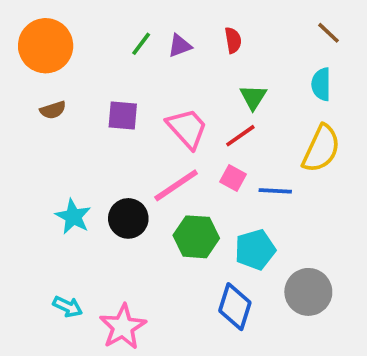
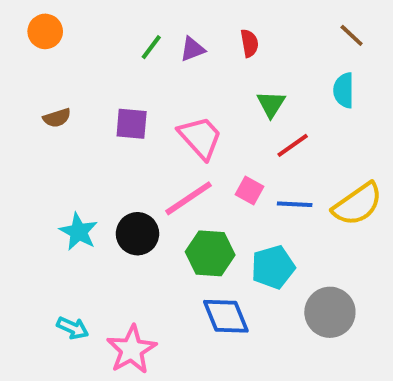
orange circle: (46, 46) -> (45, 31), moved, size x0.6
red line: (240, 136) -> (293, 145), moved
yellow semicircle: (321, 149) -> (357, 204), moved, turned 30
blue diamond: (235, 307) -> (226, 316), moved, turned -39

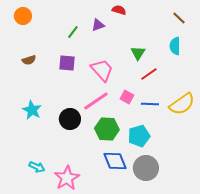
red semicircle: (249, 43) -> (119, 10), moved, turned -64
green line: (151, 47) -> (73, 32), moved
cyan star: (79, 232) -> (32, 110), moved
gray circle: (330, 312) -> (146, 168), moved

